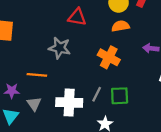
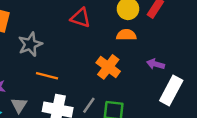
gray star: (60, 48) -> (30, 44), moved, turned 30
orange line: (37, 75) -> (47, 76), moved

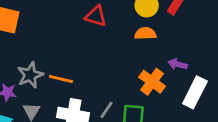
gray star: (30, 44) -> (30, 75), moved
orange cross: (108, 67) -> (152, 82), moved

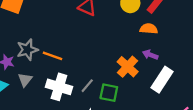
orange semicircle: (145, 33) -> (149, 29), moved

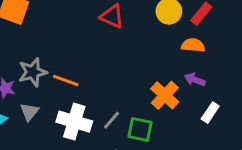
white rectangle: (162, 80) -> (210, 113), size x0.6

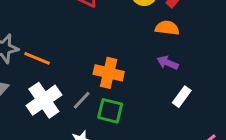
orange cross: (165, 95) -> (109, 73), moved, turned -32
white cross: (74, 122) -> (44, 100), turned 36

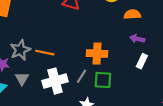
white rectangle: (182, 97) -> (142, 61), moved
white cross: (44, 100) -> (55, 81), turned 30

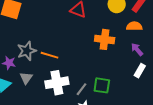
purple arrow: (137, 39) -> (137, 49), turned 32
orange cross: (97, 54) -> (105, 39), moved
gray line: (82, 76) -> (82, 89), moved

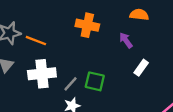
orange cross: (105, 39) -> (87, 25), moved
purple arrow: (137, 49) -> (126, 40), moved

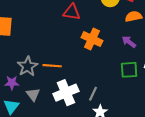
orange cross: (87, 25) -> (92, 39), turned 30
green square: (95, 81) -> (129, 70), moved

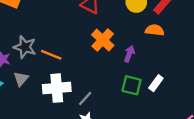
purple arrow: (129, 42) -> (129, 54), moved, turned 56
gray star: (28, 66) -> (25, 47), turned 30

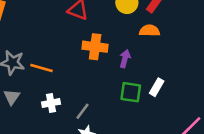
orange cross: (103, 40) -> (95, 47), turned -30
white cross: (57, 88) -> (51, 103), size x0.6

